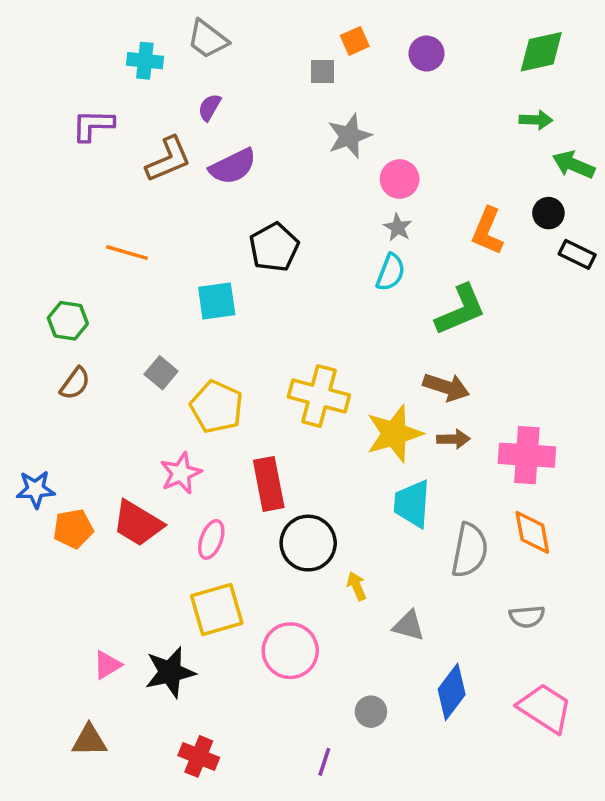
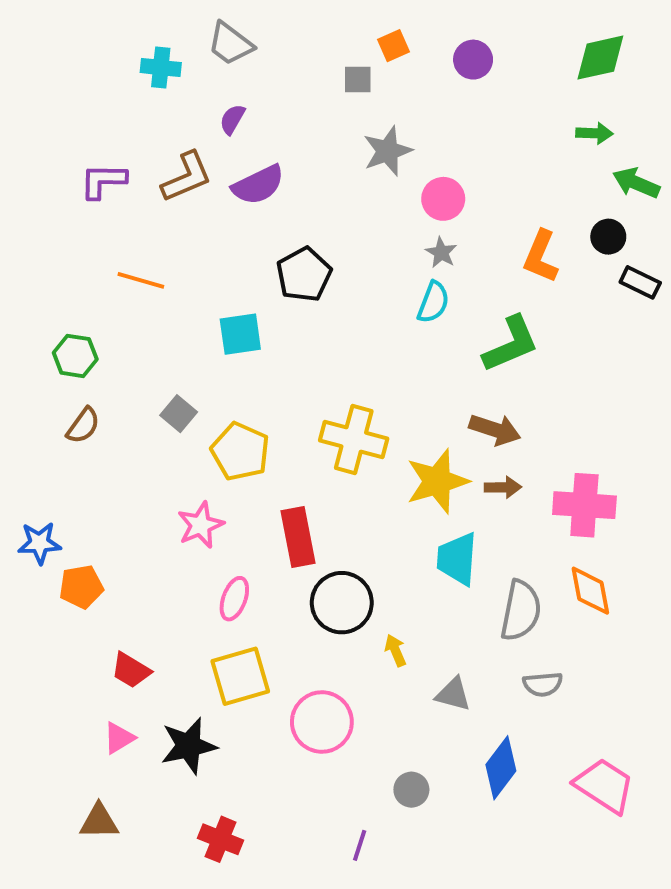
purple L-shape: (93, 125) -> (103, 181), moved
red trapezoid: (138, 523) -> (131, 670), moved, size x0.7
gray semicircle: (527, 617) -> (543, 684), moved

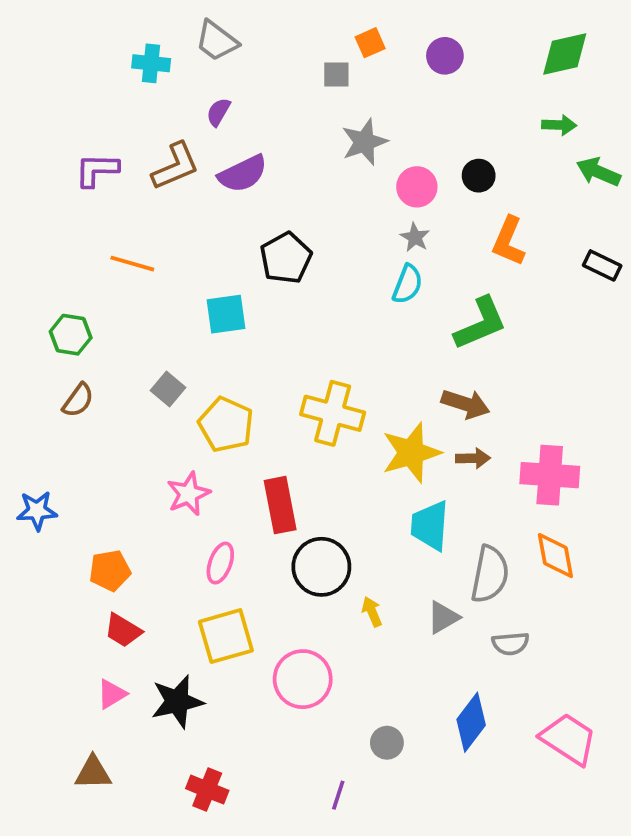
black circle: (608, 237) -> (479, 176), moved
orange pentagon: (81, 587) -> (110, 571), moved
gray triangle: (453, 694) -> (443, 617), moved, turned -45

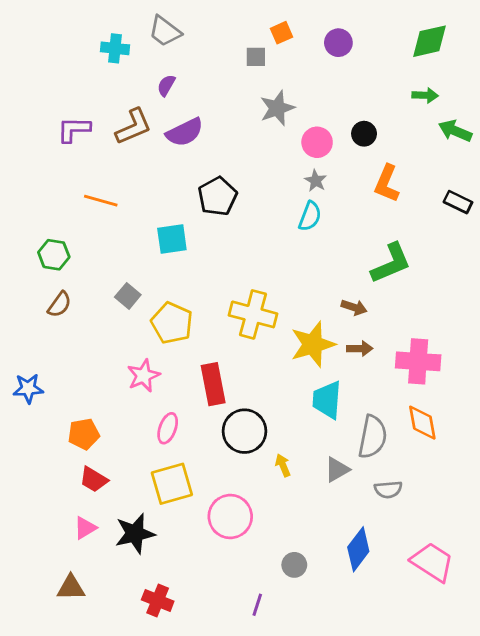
green L-shape: (480, 323) -> (391, 263), moved
brown arrow: (466, 404) -> (354, 307), size x0.7

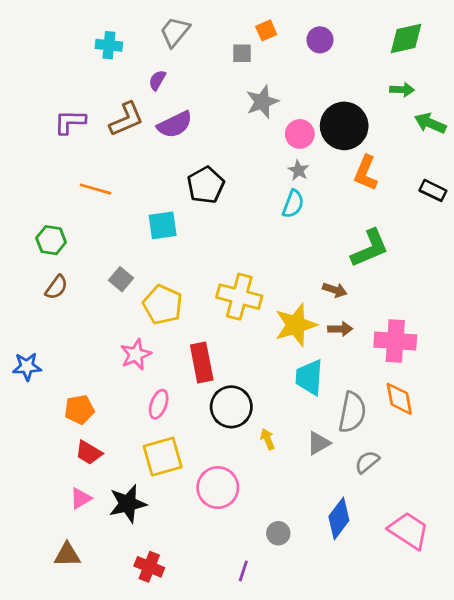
gray trapezoid: (165, 31) -> (175, 32), moved, turned 92
black circle: (364, 134) -> (344, 126), size x2.0
gray semicircle: (388, 489) -> (367, 462), turned 145

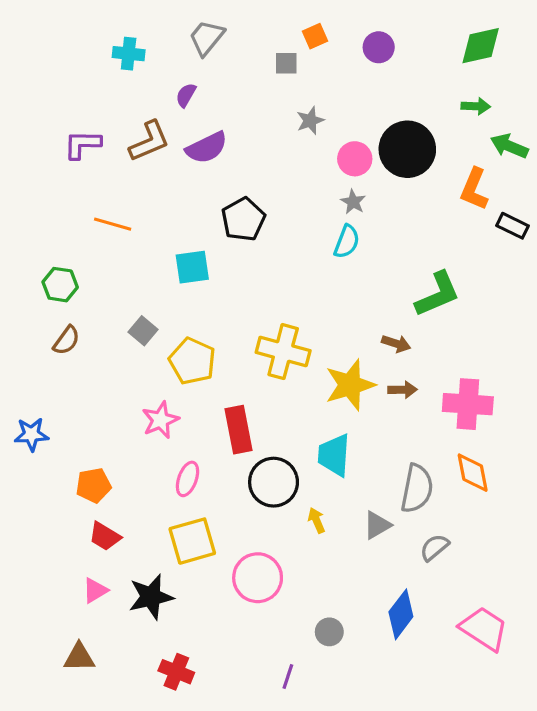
gray star: (262, 102) -> (310, 121), size x0.7
orange L-shape: (366, 173) -> (474, 189), moved
cyan trapezoid: (309, 377) -> (334, 455), moved

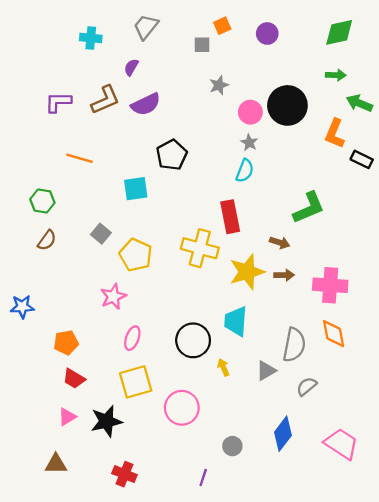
red rectangle: (238, 430) -> (230, 217), moved

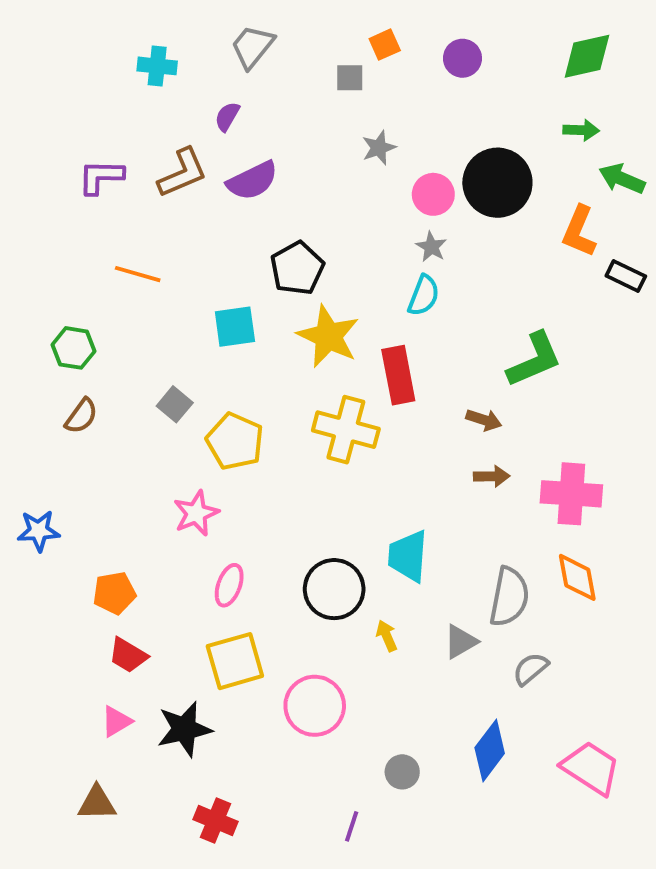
yellow star: (247, 272) -> (328, 336), moved, turned -30

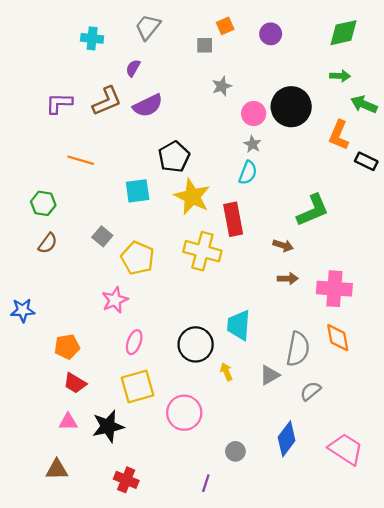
pink triangle: (116, 721) -> (68, 422), turned 30

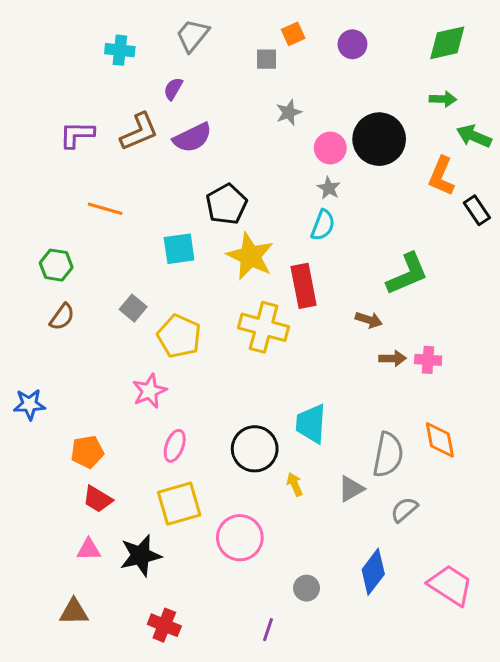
black rectangle: (366, 161) -> (477, 210), turned 30
brown arrow: (288, 278) -> (392, 358), moved
pink cross: (334, 289) -> (428, 360), moved, size x0.6

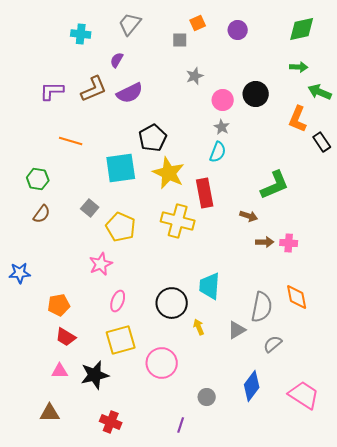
black circle: (379, 139) -> (256, 94), size x0.7
cyan square: (179, 249) -> (121, 168), size x1.4

